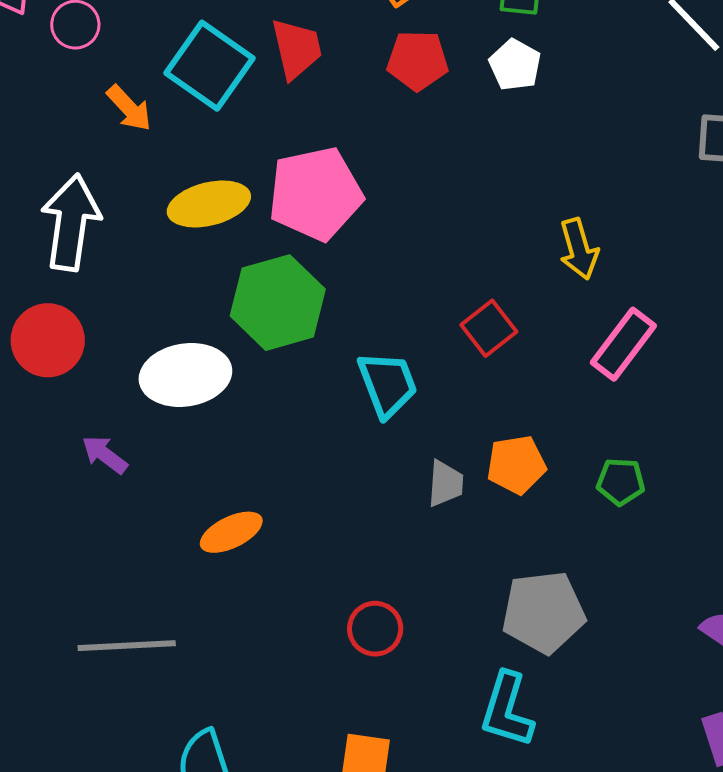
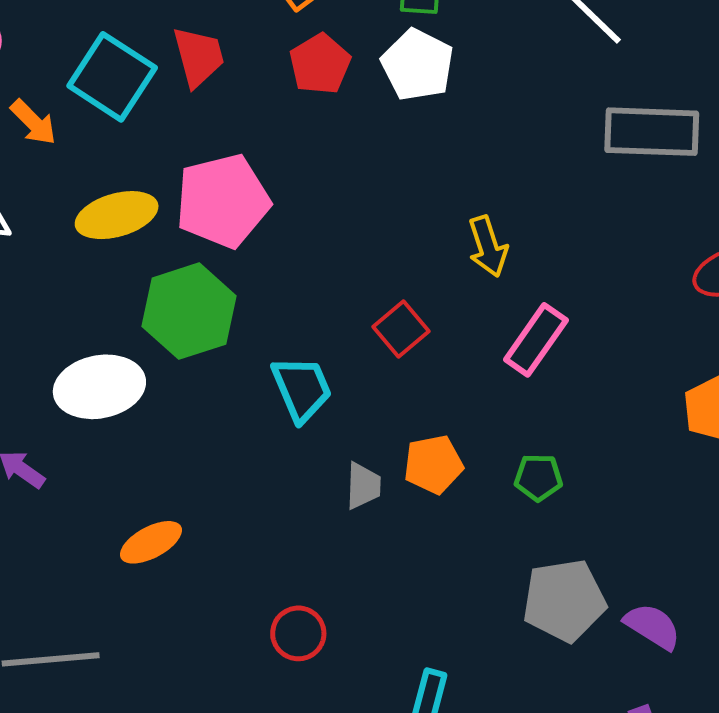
red pentagon: (418, 60) -> (320, 64), turned -30
white pentagon: (515, 65) -> (418, 65), size x1.4
gray pentagon: (543, 612) -> (564, 600), moved

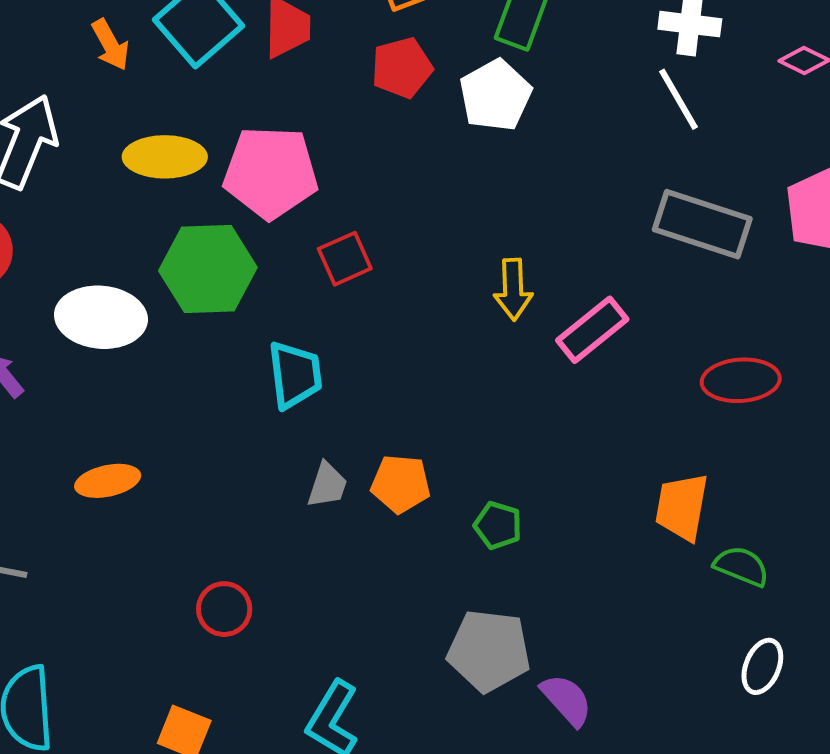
red square: (401, 329) -> (345, 259), moved
pink rectangle: (536, 340) -> (592, 330), moved

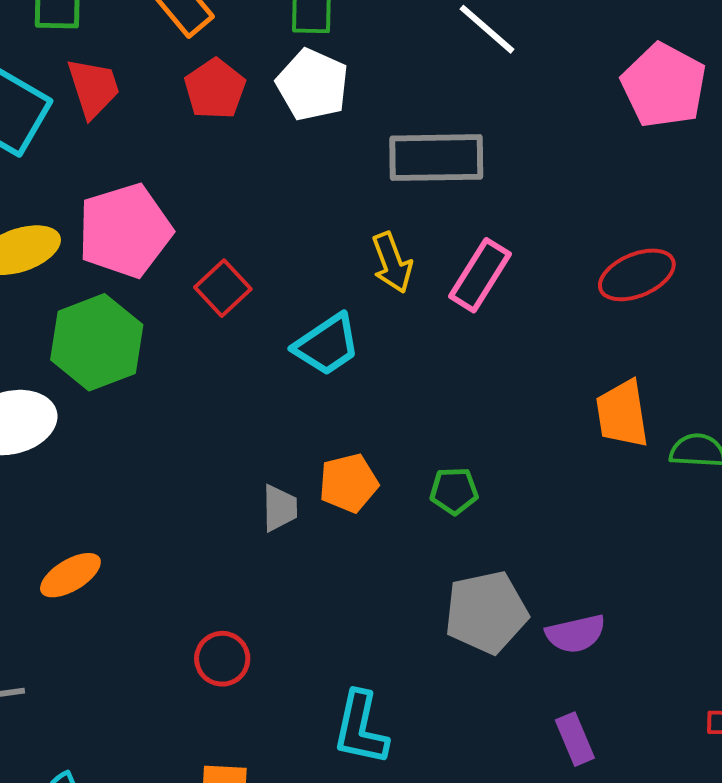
gray rectangle: (702, 224) -> (436, 158), moved
cyan trapezoid: (295, 375) -> (327, 345), moved, turned 82
purple semicircle: (567, 700) -> (576, 634), turned 138

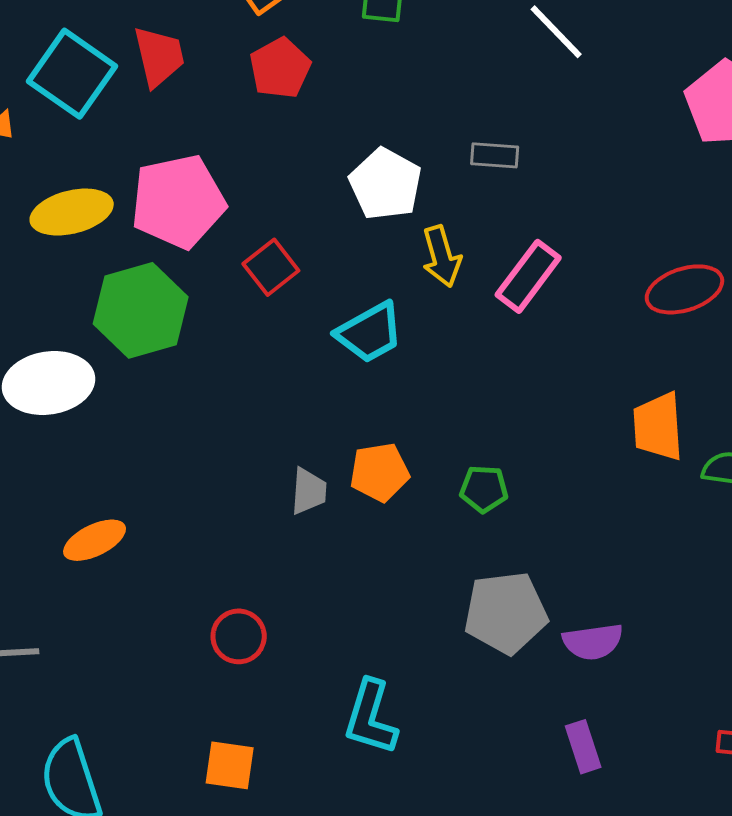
white pentagon: (313, 85) -> (385, 184), moved
gray rectangle: (436, 158) -> (495, 155), size x0.5

